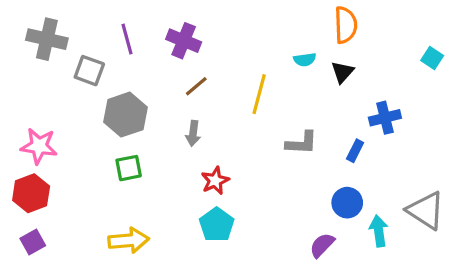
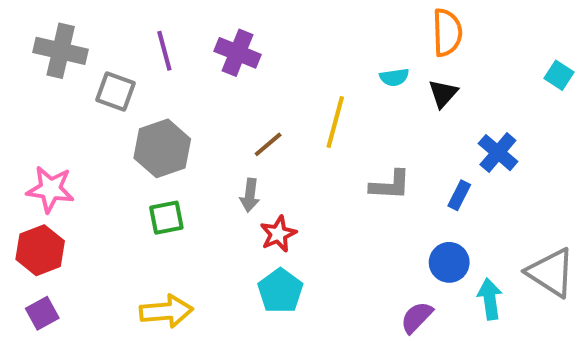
brown line: (196, 86) -> (268, 144), moved
blue cross: (385, 118) -> (498, 153), turned -36
gray arrow: (193, 133) -> (250, 195), moved

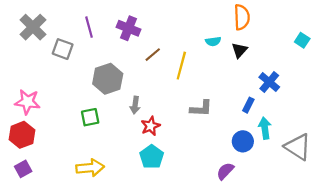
gray cross: (61, 51) -> (33, 27), turned 32
brown line: (268, 144) -> (153, 55), moved
gray hexagon: (162, 148) -> (108, 79), moved
gray L-shape: (390, 185) -> (201, 108), moved
cyan arrow: (490, 299) -> (265, 128), moved

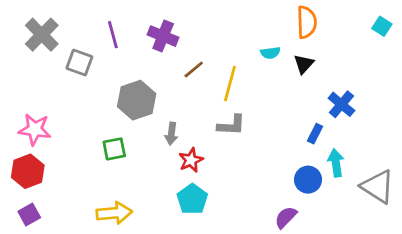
cyan square: (302, 40) -> (382, 26), moved
gray L-shape: (201, 108) -> (231, 125), moved

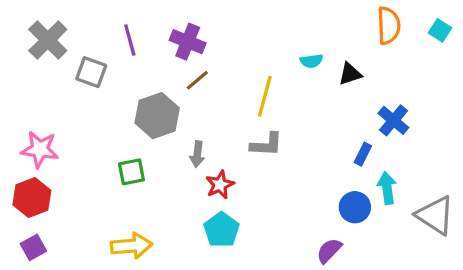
orange semicircle: (307, 22) -> (389, 26), moved
black triangle: (304, 64) -> (350, 74), turned 30
brown line: (194, 69) -> (197, 80), moved

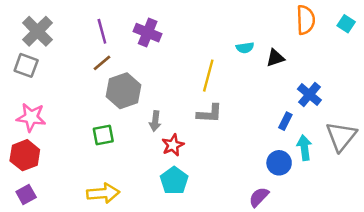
gray square: (91, 72) -> (26, 65), moved
brown line: (197, 80) -> (102, 63), moved
gray triangle: (435, 215) -> (341, 136), moved, turned 36

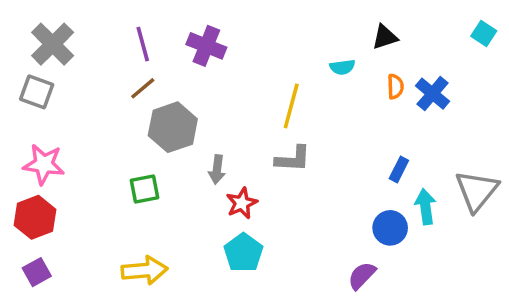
orange semicircle: (306, 20) -> (395, 87), moved, size x0.6
black triangle: (275, 58) -> (385, 37), moved
blue cross: (309, 95) -> (433, 94), moved

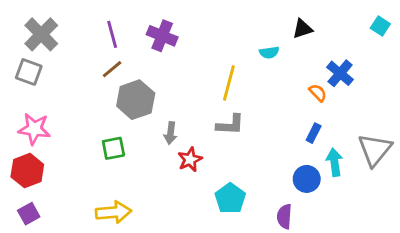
orange semicircle: (395, 87) -> (318, 93), moved, turned -42
cyan pentagon: (243, 253) -> (230, 198), moved
purple semicircle: (362, 276) -> (284, 216), turned -40

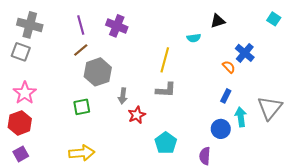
gray cross: (41, 34) -> (30, 25), turned -30
pink star: (34, 129) -> (25, 93), turned 30

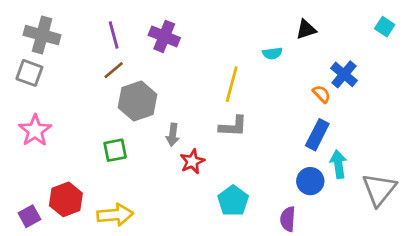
blue rectangle: (226, 96) -> (317, 135), size x1.5
gray triangle: (270, 108) -> (379, 190), moved
red hexagon: (20, 123) -> (66, 199), moved

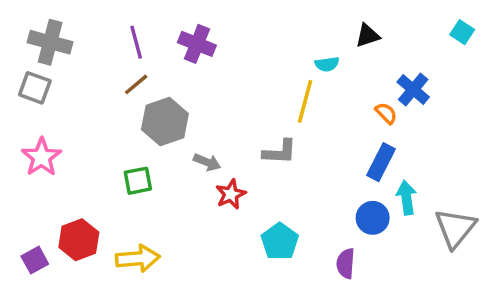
yellow line: (232, 84) -> (305, 101), moved
gray arrow: (173, 135) -> (207, 162), turned -75

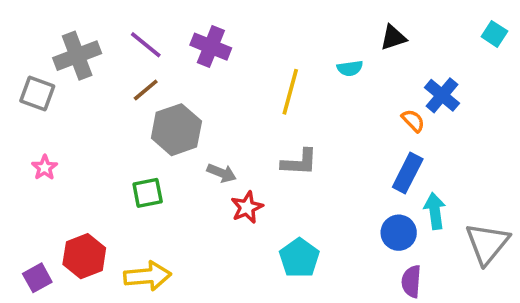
gray cross: (50, 42) -> (77, 56), moved, turned -36
purple line: (136, 42) -> (146, 45), turned -36
yellow line: (305, 101) -> (290, 92), moved
pink star: (42, 157) -> (45, 168), size x0.6
purple semicircle: (346, 263) -> (411, 281), moved

